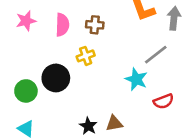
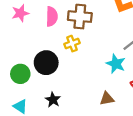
brown cross: (95, 25) -> (80, 17), size x1.5
brown triangle: (114, 123) -> (107, 99), moved
black star: (88, 126) -> (53, 100), moved

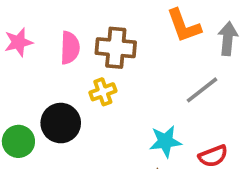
cyan star: (116, 64) -> (165, 141), moved, turned -30

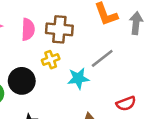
gray line: (202, 90) -> (102, 58), moved
cyan star: (165, 141) -> (78, 78), moved

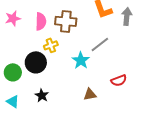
yellow cross: (51, 60) -> (51, 45), moved
cyan star: (78, 78) -> (81, 60), turned -30

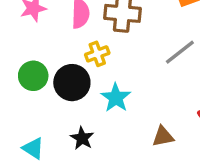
cyan star: (81, 60) -> (116, 98), moved
green circle: (13, 72) -> (33, 76), moved

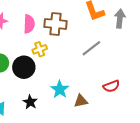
cyan star: (116, 98) -> (60, 89), moved

